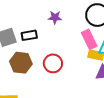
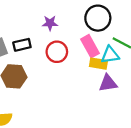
red circle: (53, 63) -> (57, 52), moved

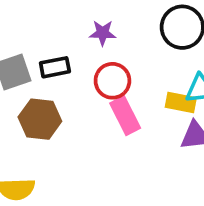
pink rectangle: (90, 46) -> (125, 116), moved

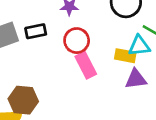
brown hexagon: (40, 119) -> (23, 100), moved

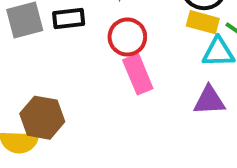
yellow rectangle: (125, 56) -> (203, 22), moved

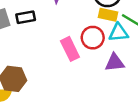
red circle: (127, 37) -> (93, 38), moved

